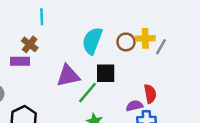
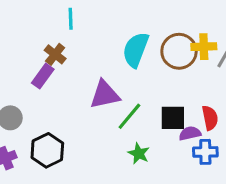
brown circle: (126, 42) -> (179, 51), size x1.5
purple rectangle: (20, 61) -> (43, 76), turned -54
black square: (106, 73) -> (173, 118), moved

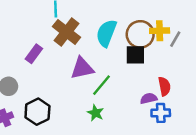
brown cross: (55, 54) -> (66, 32), moved, size x1.6
black square: (173, 118) -> (135, 55), moved
green star: (139, 153) -> (95, 113), moved

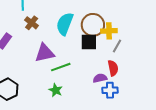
yellow cross: (160, 31) -> (109, 31), moved
brown cross: (66, 32) -> (32, 23), size x0.6
gray line: (175, 39) -> (117, 46), moved
green line: (102, 85) -> (61, 67), turned 30

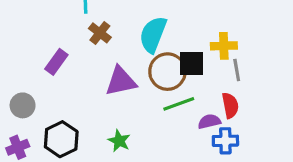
brown circle: (93, 25) -> (167, 72), moved
gray line: (117, 46) -> (237, 70), turned -40
green line: (61, 67) -> (179, 104), moved
green star: (56, 90) -> (119, 141), moved

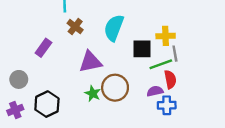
brown circle: (167, 72) -> (115, 88), moved
green line: (179, 104) -> (161, 64), moved
green star: (119, 141) -> (93, 94), moved

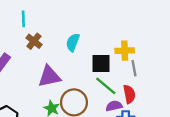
cyan semicircle: (114, 28) -> (73, 42), size x0.7
green line: (161, 64) -> (106, 86), moved, turned 60

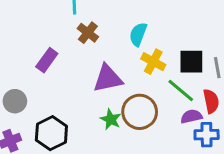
yellow cross: (125, 51) -> (153, 62), moved, turned 30
black square: (101, 64) -> (191, 62), moved

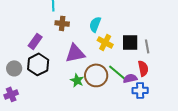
brown cross: (88, 33) -> (62, 23), turned -32
green line: (181, 91) -> (117, 72), moved
black hexagon: (51, 133) -> (38, 64), moved

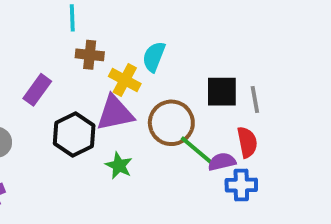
yellow cross: (105, 42) -> (125, 80), moved
black hexagon: (38, 64) -> (74, 134), moved
brown circle: (96, 75) -> (171, 123), moved

